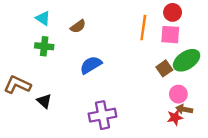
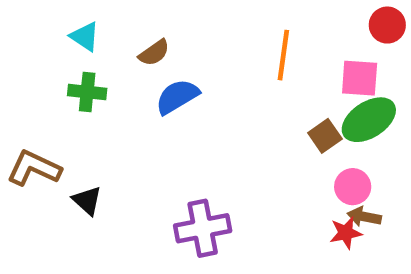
red circle: (173, 12) -> (387, 25), moved
pink square: (170, 35) -> (360, 78), moved
blue semicircle: (91, 65) -> (177, 97), moved

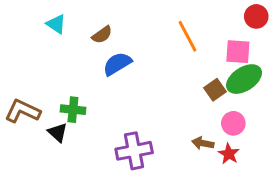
orange line: (283, 55) -> (188, 36), turned -36
green cross: (87, 92) -> (73, 110), moved
brown arrow: (364, 217) -> (203, 143), moved
red star: (346, 233) -> (229, 154), turned -30

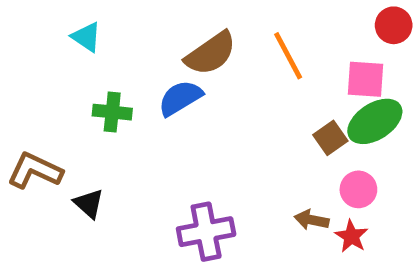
brown semicircle: (102, 35) -> (211, 53), moved, size x1.6
green cross: (73, 110) -> (112, 112), moved

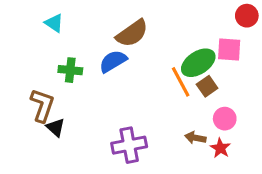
orange line: (288, 56) -> (181, 82), moved
green ellipse: (375, 121) -> (198, 63), moved
brown L-shape: (35, 171) -> (42, 105), moved, turned 84

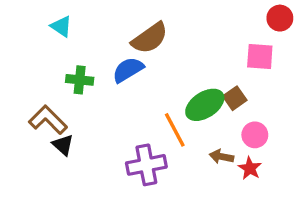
green ellipse: (198, 63) -> (205, 105), moved
orange line: (181, 82) -> (175, 130), moved
brown L-shape: (42, 105) -> (48, 120), turned -64

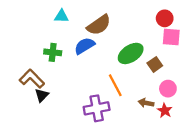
red circle: (280, 18) -> (165, 18), moved
cyan triangle: (61, 26) -> (61, 16), moved, turned -32
green ellipse: (205, 105) -> (131, 53), moved
black triangle: (63, 145) -> (42, 95), turned 32

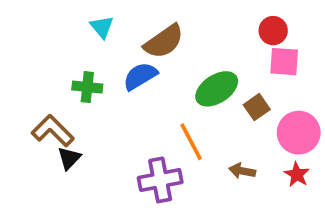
cyan triangle: (61, 16) -> (102, 27), turned 48
pink circle: (168, 89) -> (299, 133), moved, size x1.5
red star: (165, 111) -> (297, 175), moved

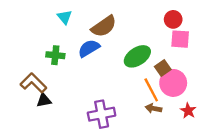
pink circle: (299, 133) -> (173, 83), moved
orange line: (191, 142) -> (151, 90), moved
black triangle: (69, 158) -> (44, 100), turned 35

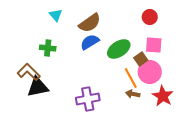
pink square: (180, 39) -> (154, 45), moved
blue semicircle: (89, 48) -> (90, 42), moved
black triangle: (44, 100) -> (38, 87), size x1.6
red star: (188, 111) -> (163, 96), size x1.5

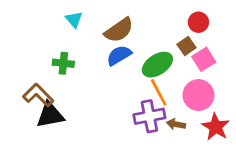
pink square: (154, 45) -> (204, 59), turned -36
brown square: (141, 59) -> (187, 46), moved
orange line: (131, 78) -> (159, 92), moved
purple cross: (88, 99) -> (149, 116), moved

